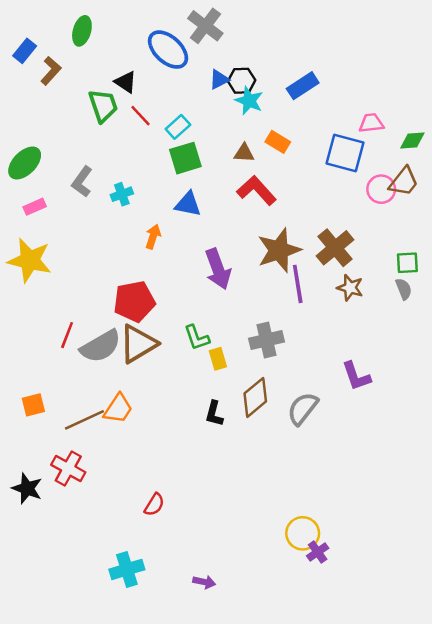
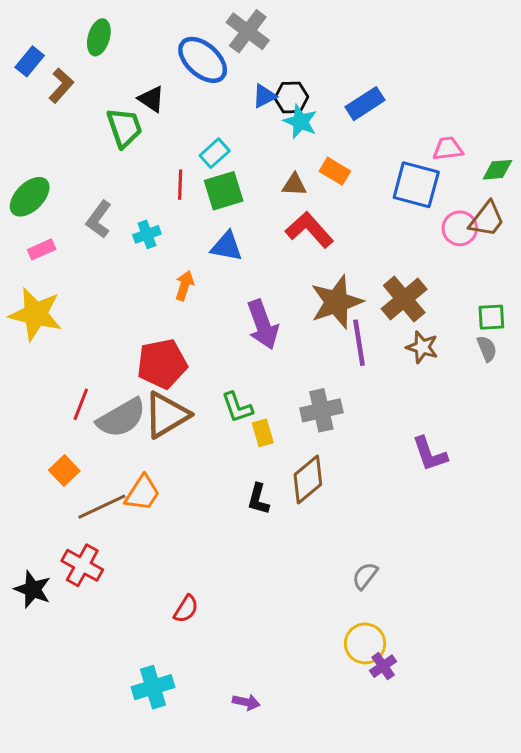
red line: (141, 116) -> (180, 185), moved, turned 45
orange square: (33, 405) -> (64, 471), moved, turned -30
gray semicircle: (303, 409) -> (365, 576), moved, size x0.7

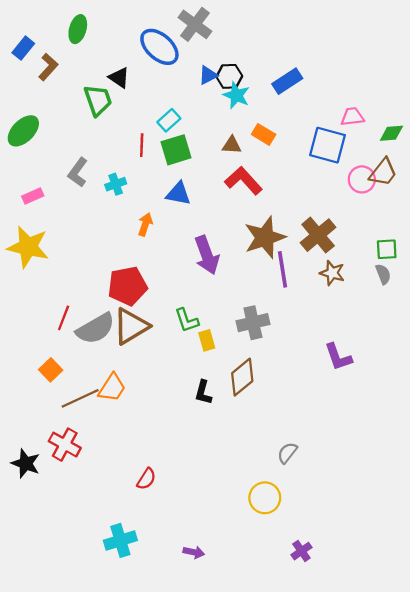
green ellipse: (30, 197) -> (23, 131), moved
yellow circle: (365, 643) -> (265, 498), moved
purple cross: (383, 666) -> (301, 551), moved

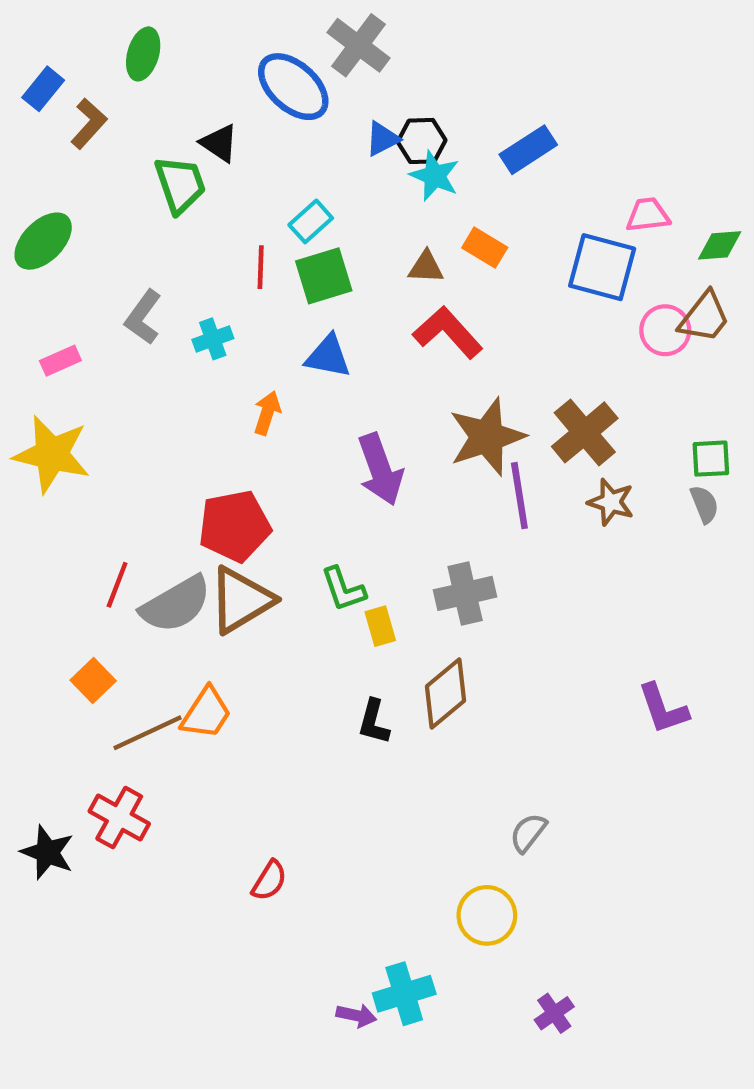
purple L-shape: (338, 357) -> (663, 709), moved
cyan cross: (120, 540) -> (404, 994), moved

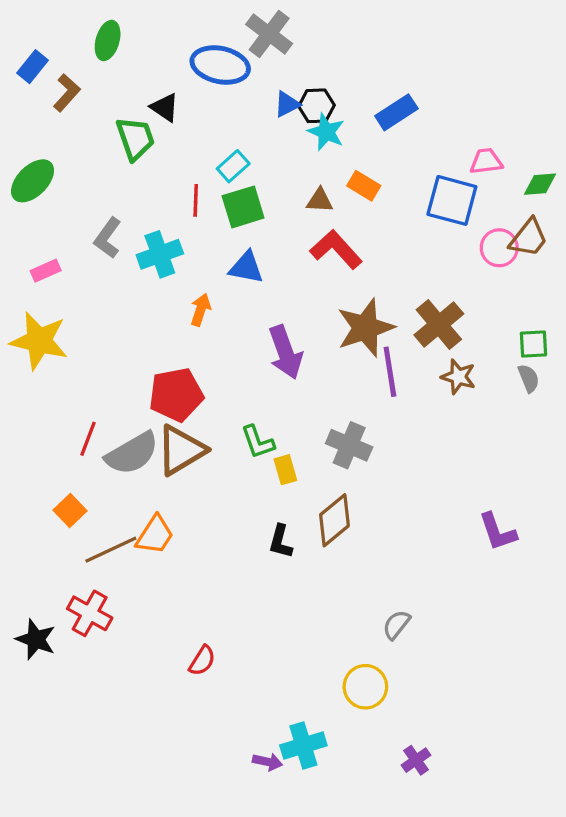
blue ellipse: (293, 87) -> (220, 65), turned -30
cyan cross: (213, 339) -> (160, 254), size x1.5
gray cross: (465, 593) -> (349, 445), turned 36

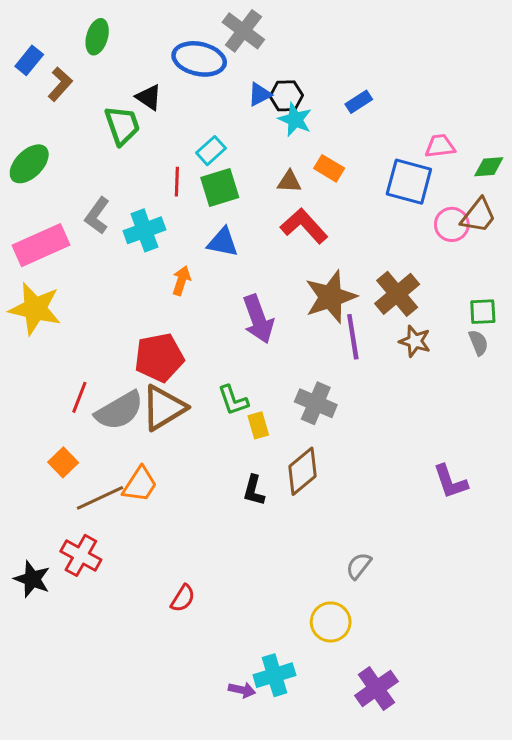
blue rectangle: (396, 112) -> (359, 102), size x0.7
pink rectangle: (46, 271) -> (41, 245), size x2.0
purple cross: (416, 760) -> (376, 688), size x1.6

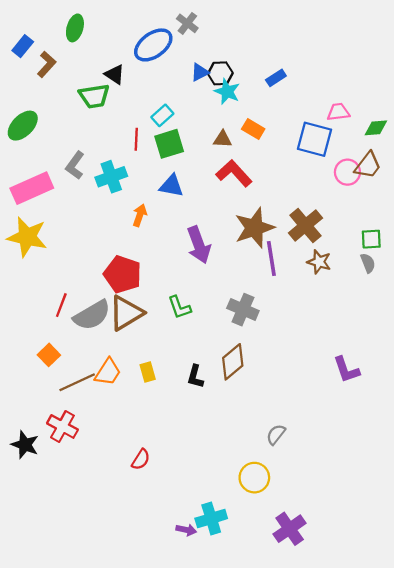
gray cross: (243, 31) -> (187, 23), size x0.7
blue ellipse: (199, 59) -> (153, 45), turned -48
green trapezoid: (122, 125) -> (94, 96), turned 100
red pentagon: (159, 357) -> (123, 274), turned 30
yellow rectangle: (258, 425) -> (148, 372), moved

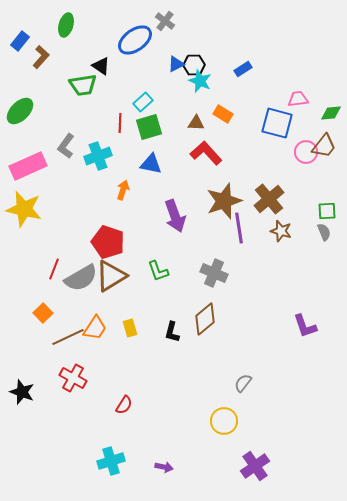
red cross: (62, 427) -> (73, 378), moved
cyan cross: (211, 518) -> (111, 461), moved

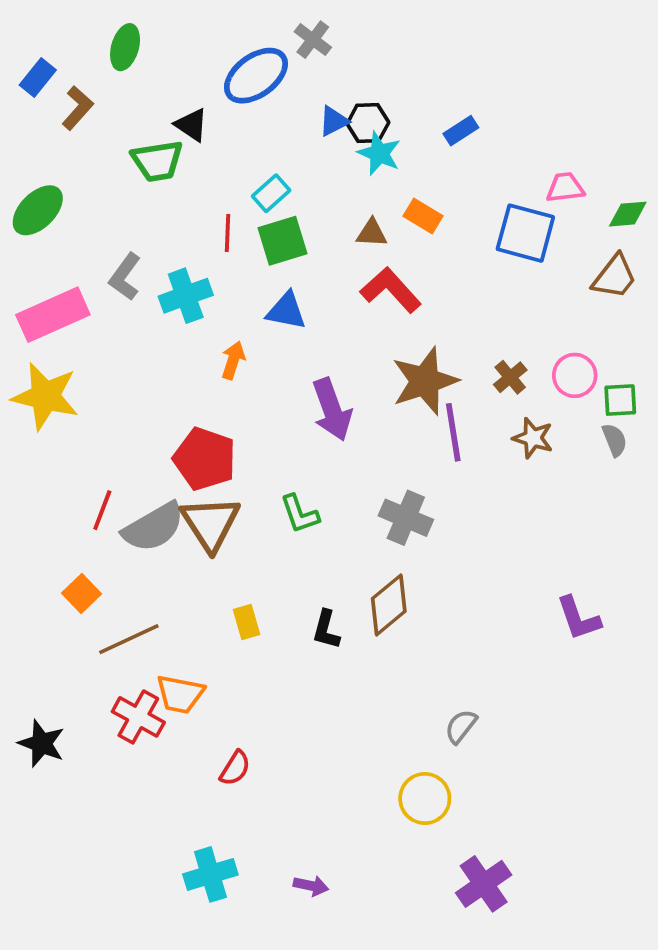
pink circle: (306, 152) -> (575, 375), moved
brown cross: (269, 199) -> (510, 377), size x0.6
brown triangle: (111, 276) -> (210, 523), turned -32
orange trapezoid: (95, 328) -> (180, 694), moved, turned 68

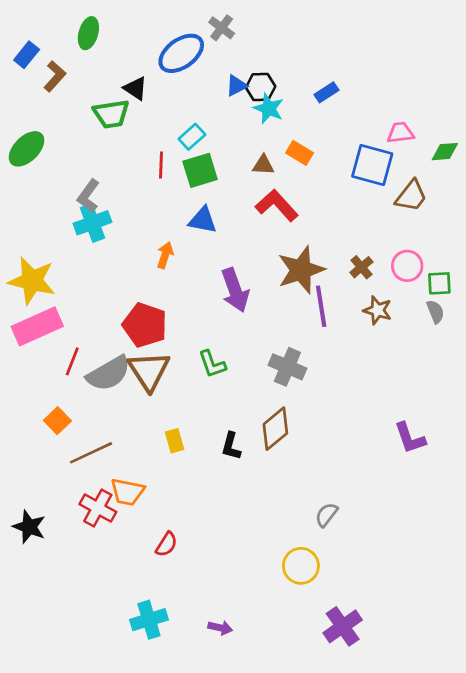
brown trapezoid: (615, 277) -> (411, 196), moved
cyan cross: (186, 296) -> (92, 223), moved
pink rectangle: (53, 315) -> (37, 326), moved

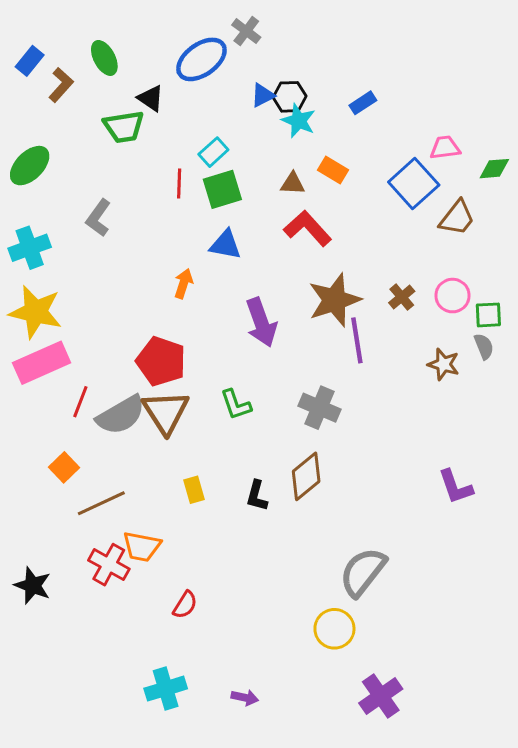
green ellipse: (88, 33) -> (104, 58), moved, turned -44
blue square: (372, 165) -> (414, 183), turned 33
cyan cross: (92, 223) -> (30, 248), moved
brown star: (378, 310) -> (444, 364), moved
gray semicircle: (326, 515) -> (363, 572), size x1.8

